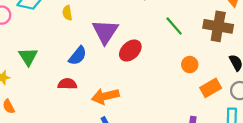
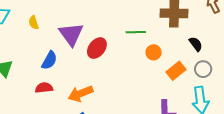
green line: (174, 26) -> (136, 32), moved, turned -42

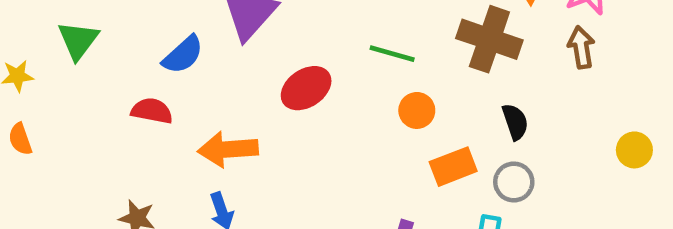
red ellipse: (97, 48) -> (306, 88), moved

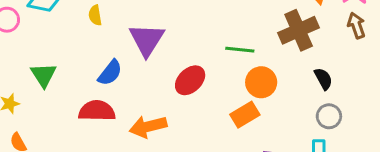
brown cross: (489, 39) -> (299, 30), turned -33
orange circle: (417, 110) -> (261, 82), size x1.4
red semicircle: (152, 111) -> (97, 111), size x1.4
orange rectangle: (453, 167) -> (245, 115), moved

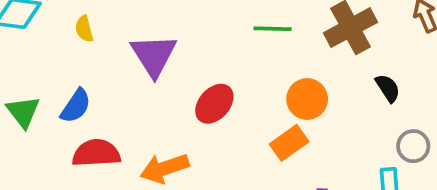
green line: (240, 50) -> (273, 29), moved
blue semicircle: (110, 73) -> (76, 106), moved
gray circle: (329, 116) -> (413, 146), moved

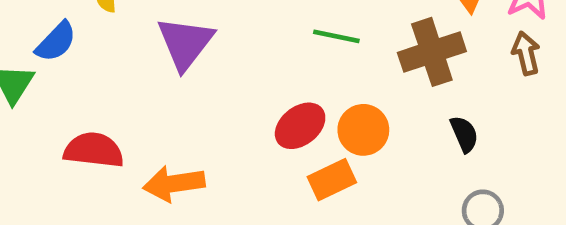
red ellipse: (214, 104) -> (300, 126), moved
blue semicircle: (76, 106) -> (56, 42), moved

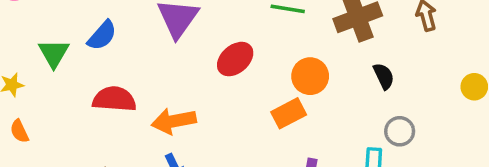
blue semicircle: (56, 42) -> (102, 35), moved
red ellipse: (300, 126) -> (235, 59), moved

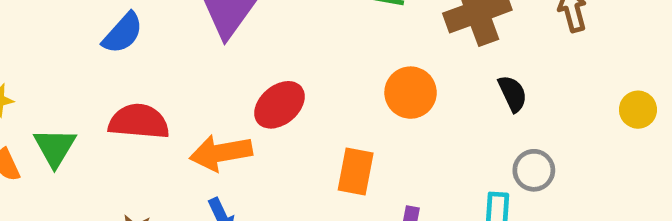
green triangle: (54, 53) -> (55, 147), moved
red ellipse: (235, 59) -> (279, 105), moved
orange rectangle: (289, 113) -> (356, 172), moved, turned -52

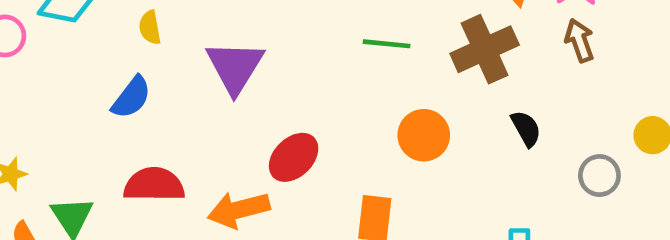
gray circle: (534, 170) -> (599, 176), moved

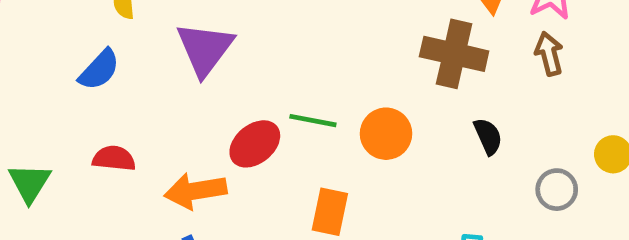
green line: (387, 44) -> (313, 121), moved
brown cross: (485, 49) -> (454, 54), turned 32
red semicircle: (154, 185) -> (114, 158), size x0.7

